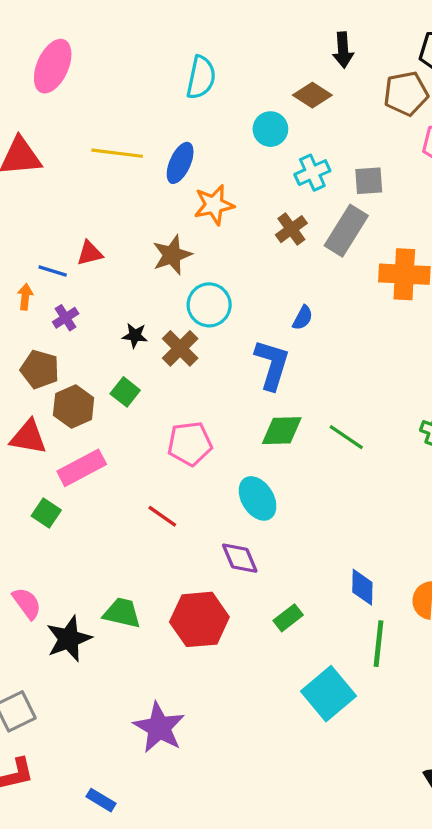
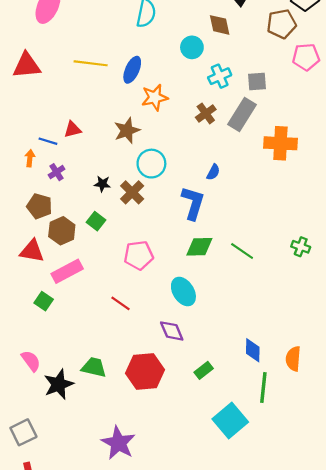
brown diamond: (312, 95) -> (220, 25), turned 45

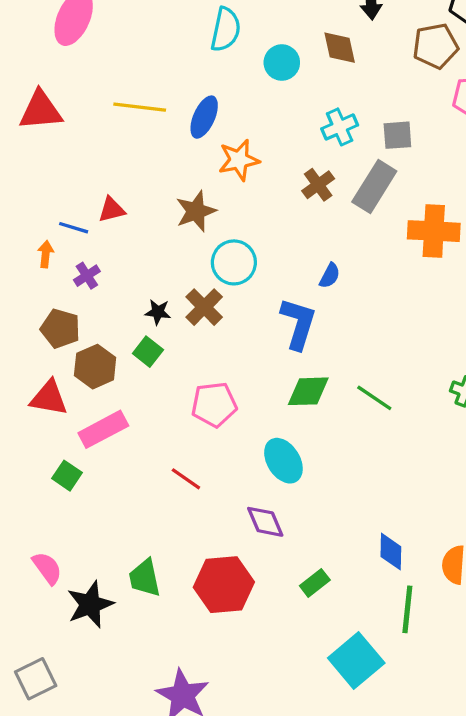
cyan circle: (192, 47) -> (282, 63), moved
black star: (102, 184) -> (158, 312), moved
green trapezoid: (94, 367) -> (145, 578), turned -115

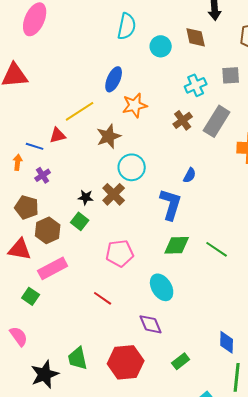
yellow line: (140, 107) -> (80, 111), moved, turned -40
gray square: (397, 135) -> (231, 75), moved
pink semicircle: (47, 568) -> (19, 336), moved

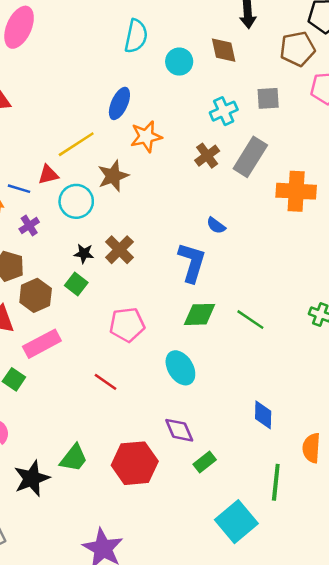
cyan circle: (132, 167) -> (76, 201), moved
blue semicircle: (190, 175) -> (216, 226), turned 98
purple diamond: (151, 324) -> (179, 430), moved
blue diamond: (227, 342) -> (263, 415), moved
green trapezoid: (78, 358) -> (74, 458), turned -130

